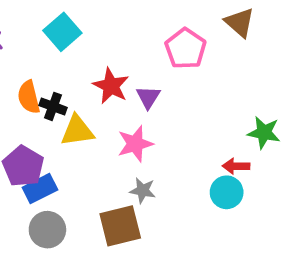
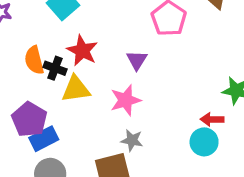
red star: (111, 86) -> (82, 51), moved

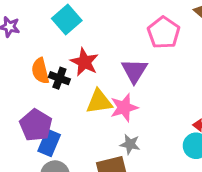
purple triangle: (137, 60) -> (134, 71), size x1.4
yellow triangle: (76, 89) -> (99, 102), moved
blue rectangle: (44, 139) -> (49, 143), turned -40

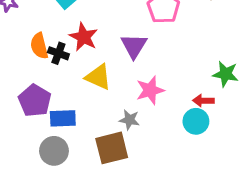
yellow triangle: (99, 102) -> (98, 77), turned 32
pink star: (124, 108) -> (150, 90), moved
blue rectangle: (49, 143) -> (63, 118), moved, turned 65

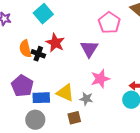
yellow triangle: (98, 77) -> (65, 93), moved
brown square: (112, 148) -> (74, 118), size x0.6

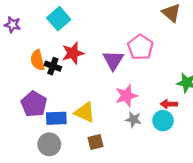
pink pentagon: (109, 23) -> (140, 47), moved
red star: (55, 43) -> (73, 53), turned 30
gray star: (86, 99) -> (133, 119), moved

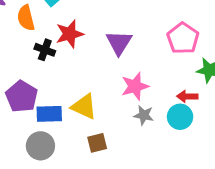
pink pentagon: (140, 47) -> (183, 38), moved
orange semicircle: (37, 60) -> (26, 18), moved

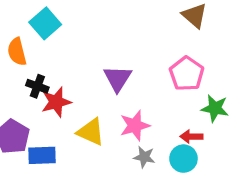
red star: (70, 34) -> (56, 102), moved
yellow triangle: (84, 107) -> (91, 132), moved

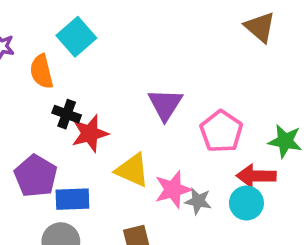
pink pentagon: (187, 74) -> (221, 131), moved
pink star: (135, 126) -> (173, 189), moved
red arrow: (191, 137) -> (256, 176), size x1.4

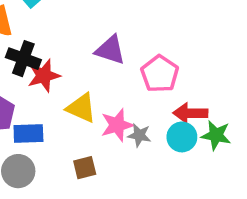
purple triangle: (165, 104) -> (110, 50), turned -44
black cross: (67, 114) -> (23, 59), size x1.4
green star: (285, 141) -> (216, 135), moved

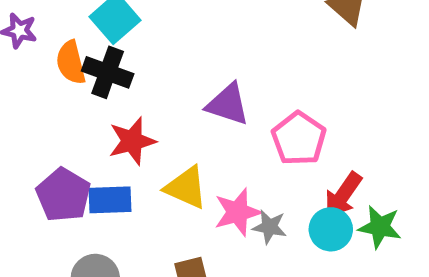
black cross: (23, 59) -> (108, 72), moved
red arrow: (190, 113) -> (343, 195), turned -56
blue rectangle: (28, 134) -> (110, 200), moved

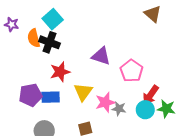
yellow triangle: (186, 188) -> (83, 92), turned 42
purple pentagon: (63, 195) -> (31, 95), turned 30

